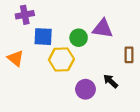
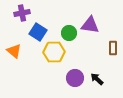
blue square: (43, 37) -> (38, 32), turned 30
black arrow: (111, 81) -> (97, 79), moved

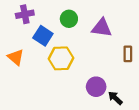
green circle: (69, 33) -> (69, 19), moved
purple circle: (75, 78) -> (96, 87), moved
black arrow: (97, 79) -> (115, 98), moved

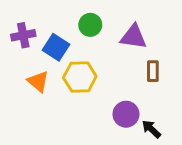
purple cross: (25, 14) -> (23, 35), moved
brown rectangle: (128, 54) -> (153, 71), moved
orange triangle: (16, 57) -> (38, 81), moved

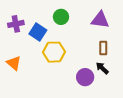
purple triangle: (133, 37) -> (100, 20), moved
orange triangle: (38, 81) -> (14, 63), moved
black arrow: (151, 129) -> (102, 68), moved

